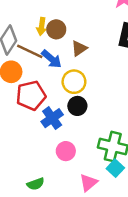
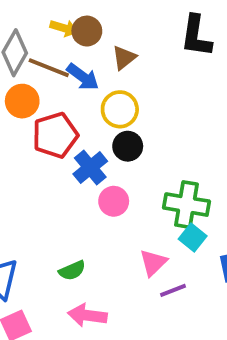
yellow arrow: (42, 26) -> (64, 28), turned -77
pink circle: (66, 151) -> (114, 201), moved

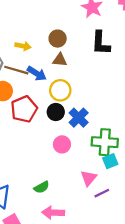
brown circle: (87, 31) -> (58, 39), moved
brown triangle: (124, 58) -> (60, 60), turned 49
black circle: (128, 146) -> (56, 112), moved
blue cross: (90, 168) -> (79, 118), moved
cyan square: (193, 237) -> (110, 161), turned 35

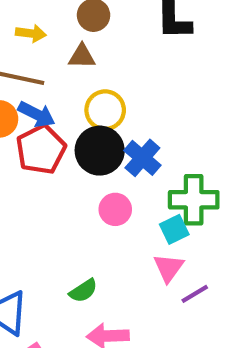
brown triangle: (60, 60) -> (82, 56), moved
blue arrow: (37, 73) -> (37, 114), moved
black circle: (56, 112) -> (100, 151), size x1.5
cyan square: (110, 161) -> (174, 229), moved

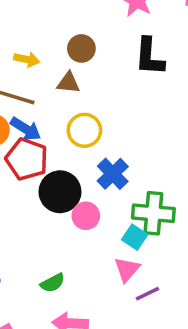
red pentagon: (41, 149) -> (27, 159), turned -30
black circle: (100, 151) -> (60, 192), moved
cyan square: (174, 229) -> (135, 237), turned -35

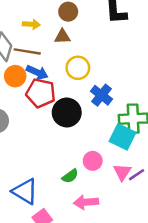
pink circle: (86, 216) -> (93, 161), moved
cyan square: (135, 237) -> (122, 137), size x1.5
pink triangle: (127, 269) -> (122, 172), moved

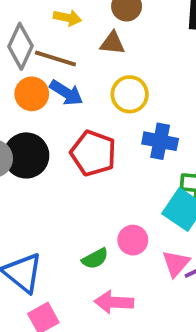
red pentagon: (41, 93) -> (93, 153), moved
blue cross: (101, 95) -> (160, 141), turned -35
black circle: (67, 113) -> (26, 155), moved

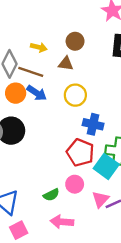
red pentagon: (93, 153) -> (80, 153), moved

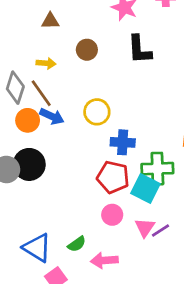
brown triangle: (66, 64) -> (50, 21), moved
brown line: (31, 72) -> (41, 93), turned 45
green semicircle: (51, 195) -> (77, 244), moved

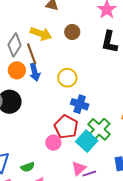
yellow arrow: (46, 63) -> (41, 34), size x1.5
blue arrow: (52, 116) -> (35, 72), turned 36
green cross: (157, 169) -> (99, 129), turned 30
pink circle: (112, 215) -> (53, 143), moved

